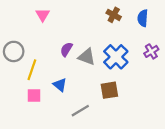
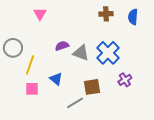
brown cross: (114, 15) -> (106, 14), turned -32
purple semicircle: (66, 49) -> (62, 46), turned 40
purple cross: (151, 51) -> (125, 80), moved
brown square: (109, 90) -> (92, 87), moved

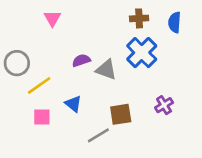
blue cross: (108, 53) -> (142, 53), moved
yellow line: (30, 65) -> (39, 85), turned 36

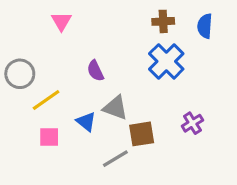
purple semicircle: (81, 60) -> (95, 71), turned -96
gray triangle: (106, 70) -> (115, 108), moved

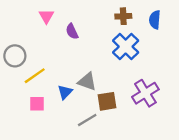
purple semicircle: (95, 71) -> (72, 31), moved
blue triangle: (86, 122) -> (65, 92), turned 35
purple cross: (192, 123) -> (145, 93), size x1.6

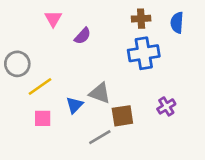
purple semicircle: (72, 31) -> (83, 36), turned -112
blue cross: (126, 47) -> (144, 53), turned 36
purple cross: (145, 93) -> (166, 106), size x0.6

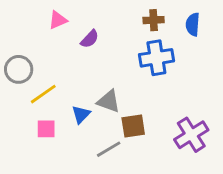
pink triangle: (53, 19) -> (58, 20), turned 36
purple cross: (166, 106) -> (191, 135), moved, size x1.6

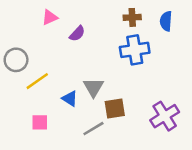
gray triangle: (109, 101) -> (93, 87), turned 40
blue triangle: (81, 114) -> (70, 99), turned -42
pink square: (46, 129) -> (40, 122), moved

